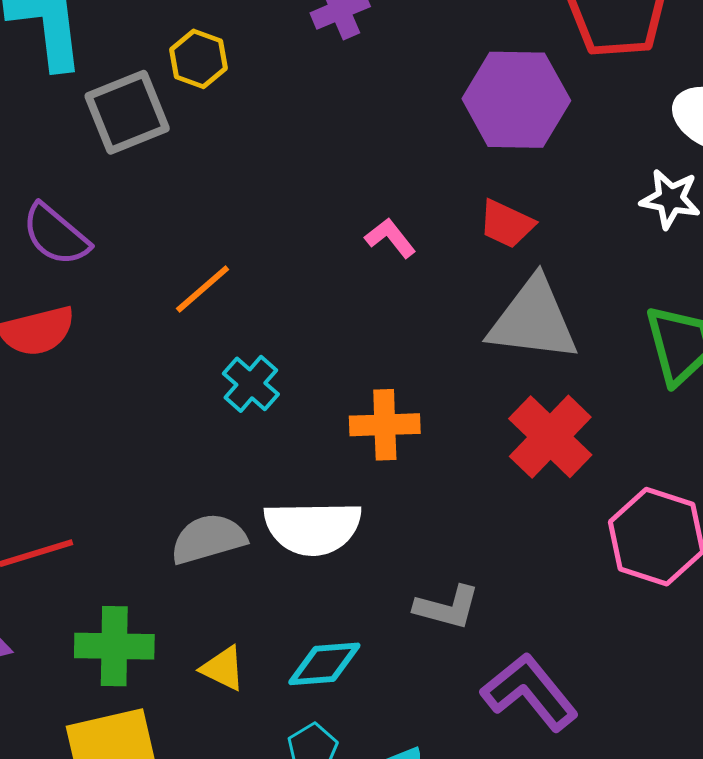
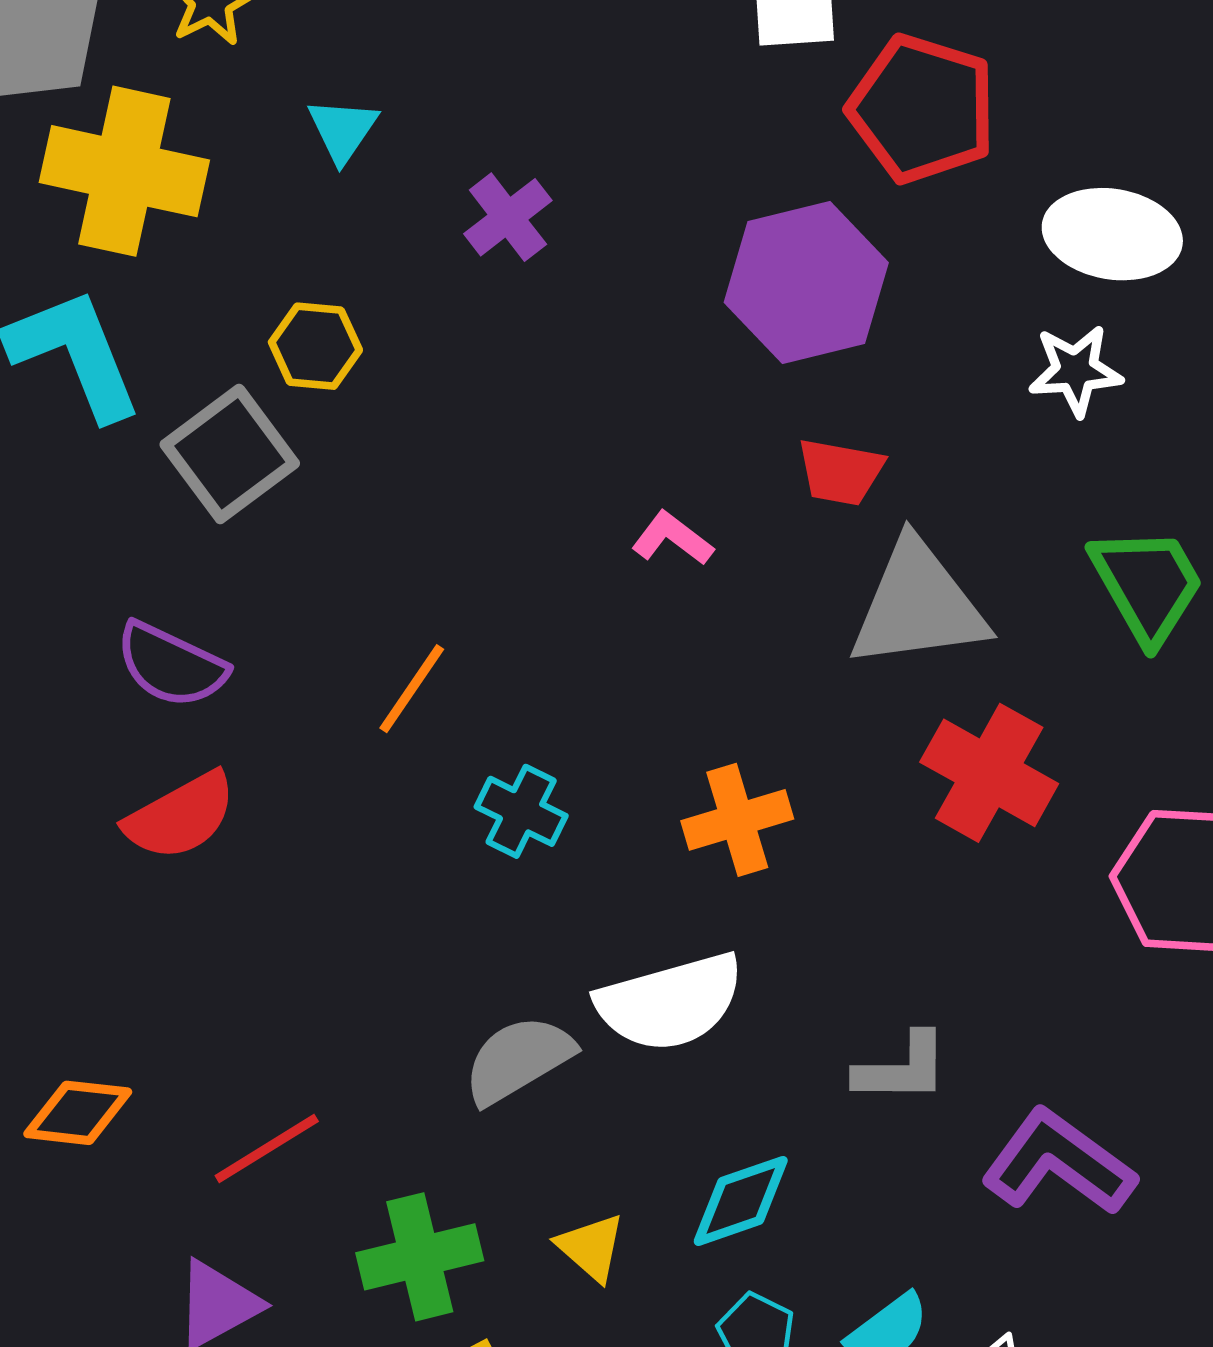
yellow triangle: (223, 668) -> (591, 1247), turned 30

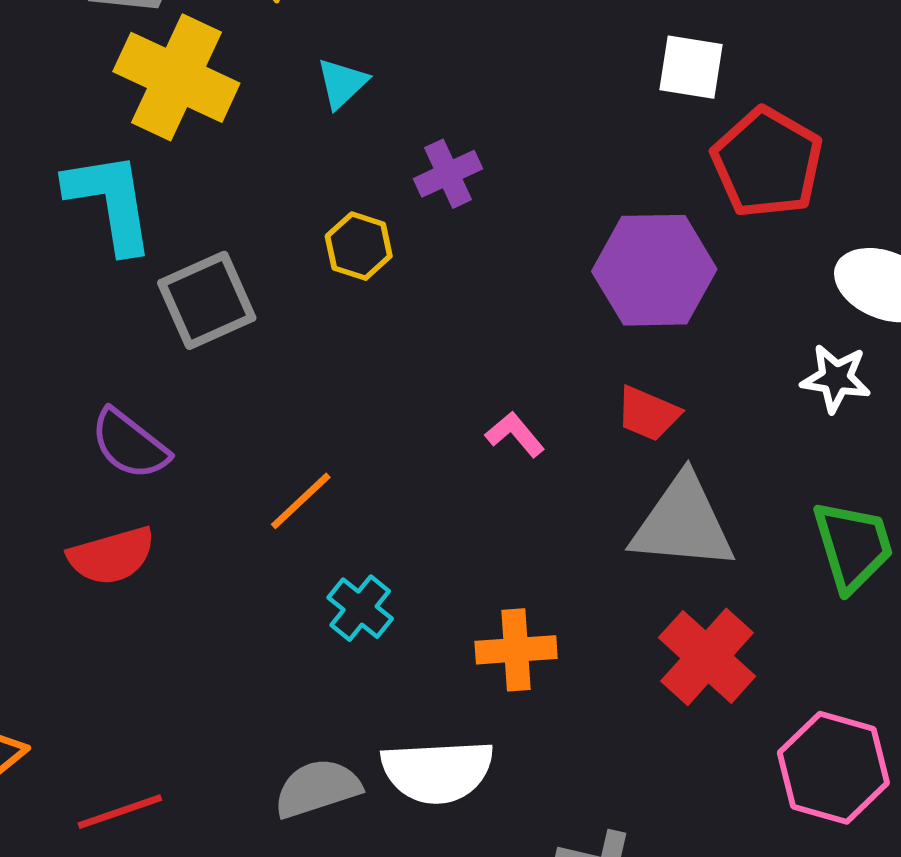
yellow hexagon: (315, 346) -> (359, 246), moved

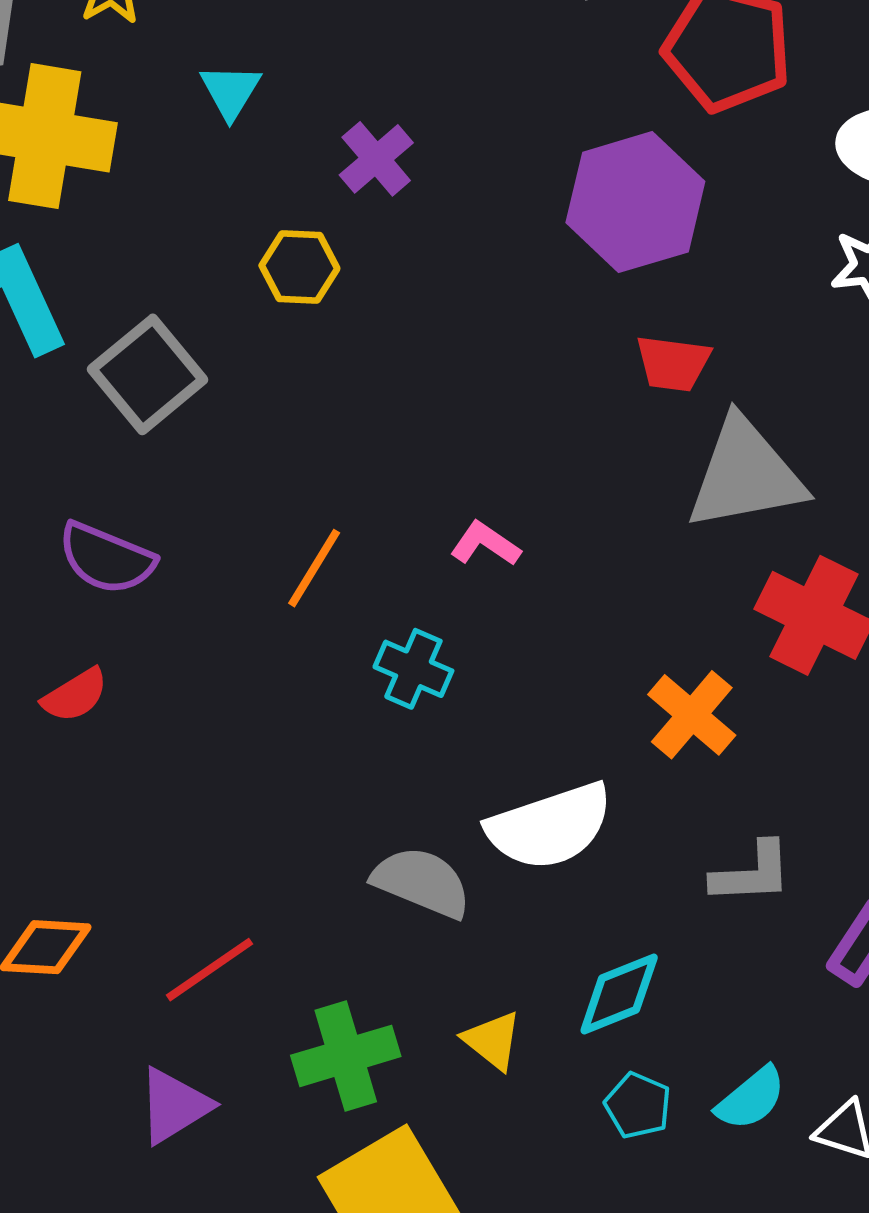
pink L-shape: (515, 434) -> (485, 544), moved
red semicircle: (112, 556) -> (75, 695), moved, size x0.7
orange cross: (516, 650) -> (692, 715), moved, turned -30
gray semicircle: (317, 788) -> (422, 882), turned 56

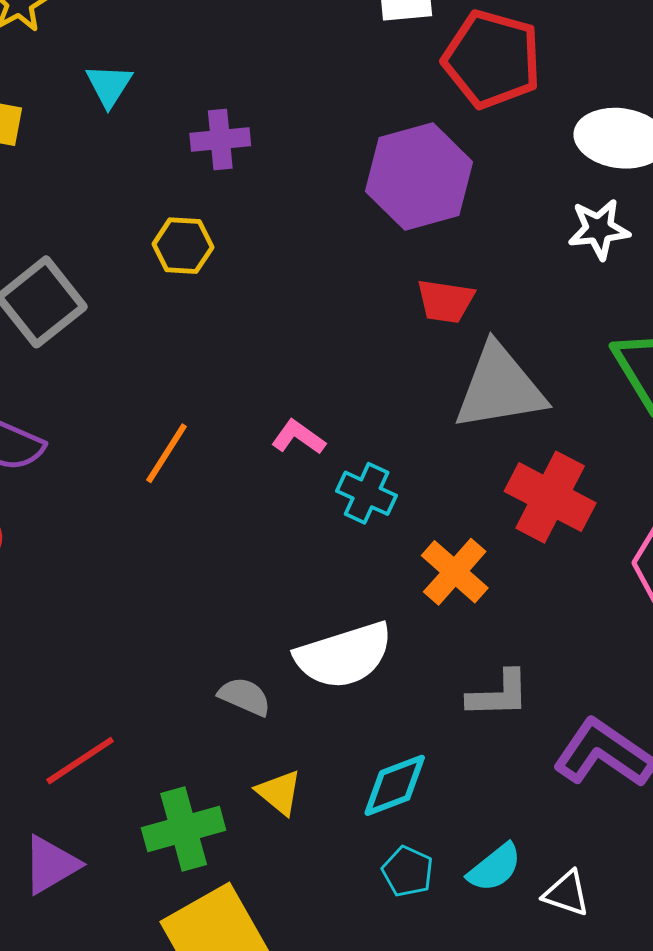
purple cross: (376, 159) -> (220, 140), turned 34
yellow hexagon: (299, 267) -> (183, 246), moved
cyan cross: (413, 669) -> (367, 493), moved
gray semicircle: (422, 882) -> (245, 697), size x0.7
yellow triangle: (493, 1040) -> (279, 792), moved

